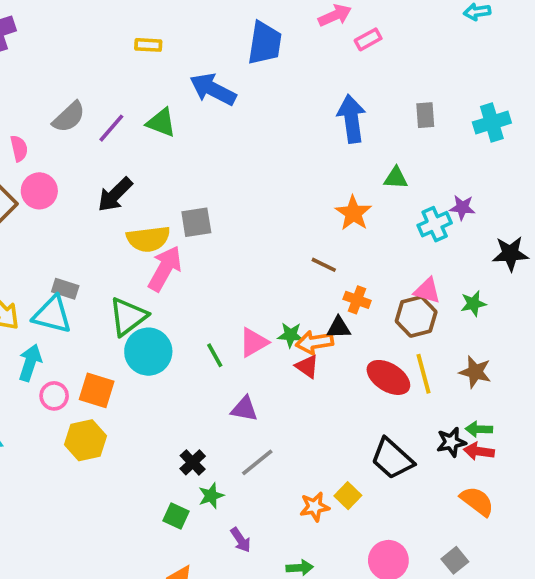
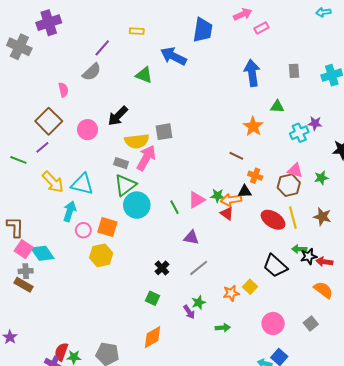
purple line: (111, 128) -> (102, 48), moved
pink circle: (39, 191) -> (87, 130), moved
gray rectangle: (65, 289) -> (121, 163), moved
green arrow: (479, 429) -> (299, 249), moved
green star: (211, 496) -> (199, 303), moved

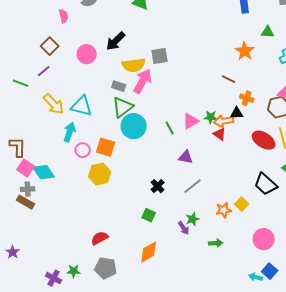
brown square: (49, 121) -> (50, 46), size x0.7
red semicircle: (61, 352) -> (100, 238), moved, turned 42

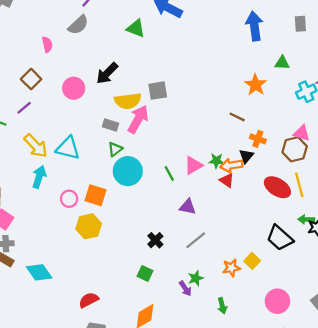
green triangle: (123, 107) -> (115, 149), size x0.6
black triangle: (237, 113) -> (246, 156), turned -48
cyan arrow: (70, 132) -> (39, 177), moved
cyan diamond: (44, 172) -> (39, 272), moved
green arrow: (216, 243) -> (222, 306), turned 80

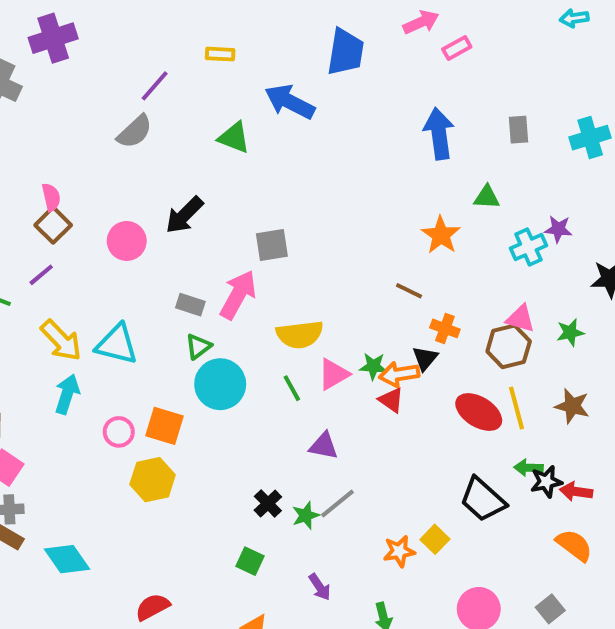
pink semicircle: (47, 44) -> (51, 197), moved
yellow semicircle: (128, 101) -> (300, 334), moved
green star: (196, 278) -> (306, 515), moved

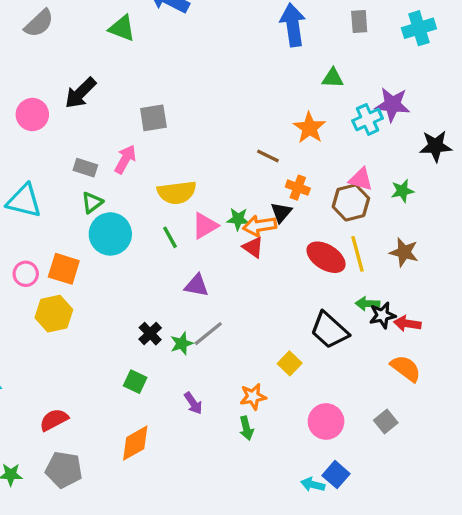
purple star: (558, 229) -> (392, 105), size x1.5
orange star: (441, 235) -> (309, 128), moved
pink arrow: (238, 295) -> (125, 159), size x0.7
orange star: (399, 551) -> (253, 397), moved

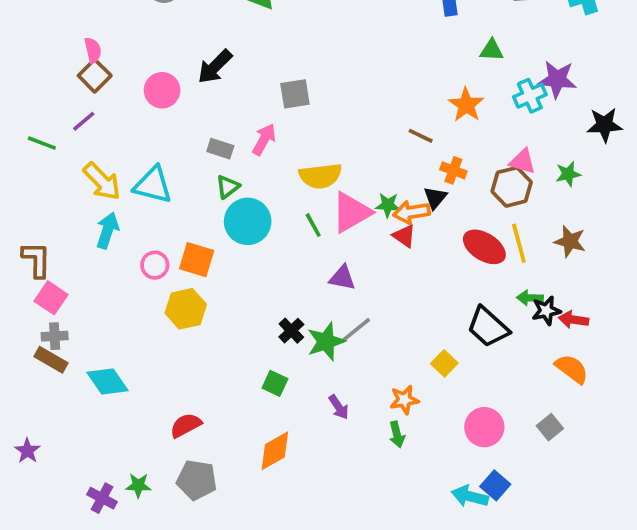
pink triangle: (205, 226) -> (351, 212), size x1.4
green star: (182, 344) -> (326, 342), size x1.5
cyan arrow: (313, 485) -> (470, 496), size x1.4

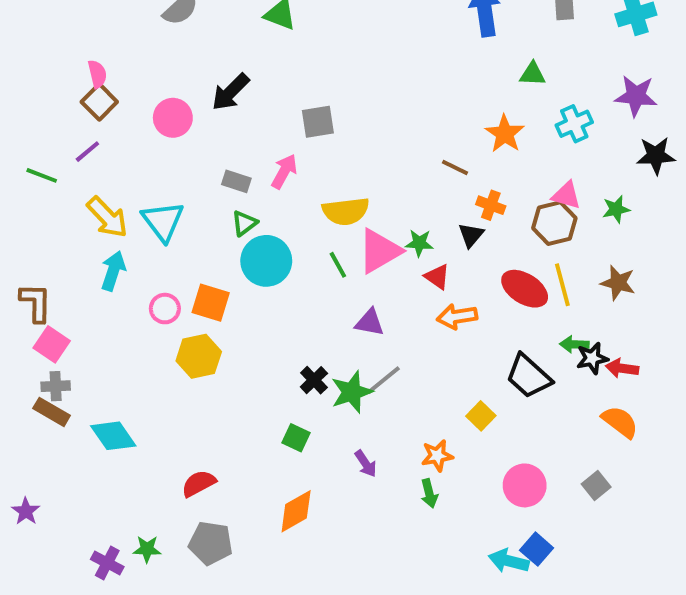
purple star: (557, 79) -> (636, 96), moved
cyan triangle: (153, 185) -> (163, 221), turned 39
orange arrow: (412, 212) -> (457, 317), moved

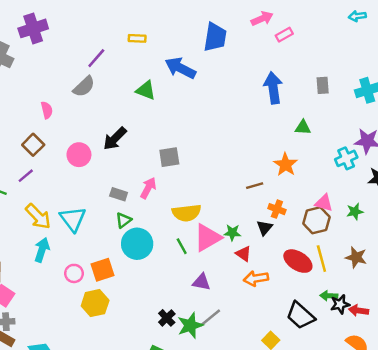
pink semicircle: (97, 74) -> (47, 110), moved
cyan cross: (574, 124) -> (346, 158), moved
brown line: (455, 167) -> (255, 186), turned -42
orange square: (211, 303) -> (102, 270), turned -35

